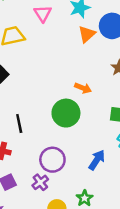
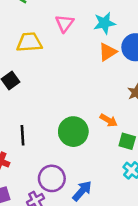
orange arrow: (83, 88) -> (109, 120), moved
blue arrow: (97, 160) -> (82, 191), moved

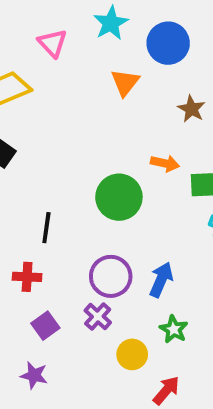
orange triangle: (108, 52) -> (125, 82), moved
black line: (22, 135) -> (46, 228), turned 30

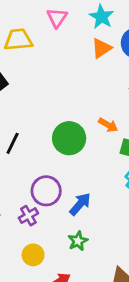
cyan star: (111, 23) -> (101, 17), turned -30
orange triangle: (125, 82) -> (101, 48), moved
yellow circle: (132, 354) -> (33, 255), moved

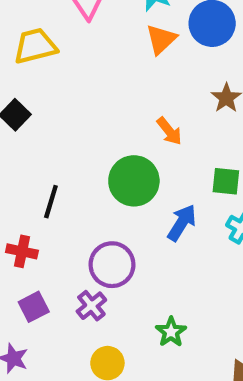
orange arrow: (108, 125) -> (169, 131), moved, turned 30
blue arrow: (80, 204) -> (182, 223), moved

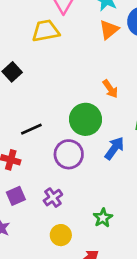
yellow trapezoid: (35, 46) -> (46, 31), moved
black line: (51, 202) -> (31, 129), turned 45
purple circle: (112, 265) -> (69, 154), moved

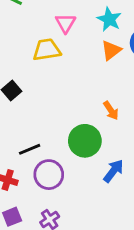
purple circle: (69, 154) -> (49, 175), moved

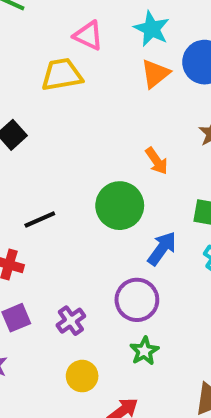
pink triangle: (65, 23) -> (88, 35), turned -35
purple circle: (49, 175) -> (137, 300), moved

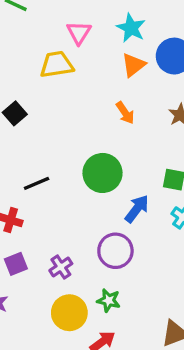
pink triangle: (88, 35) -> (79, 33), turned 36
orange arrow: (157, 161) -> (125, 113), moved
green star: (144, 351) -> (109, 300), moved, turned -30
yellow circle: (82, 376) -> (69, 313), size x1.4

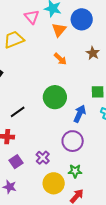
pink triangle: (79, 33) -> (32, 17), moved

